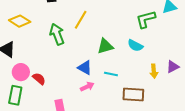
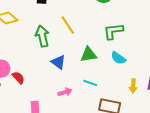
green L-shape: (146, 19) -> (113, 31), moved
yellow line: (81, 20) -> (68, 25), turned -72
blue triangle: (85, 68) -> (58, 62), moved

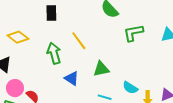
green L-shape: (113, 31) -> (133, 33), moved
cyan semicircle: (118, 58) -> (130, 88), moved

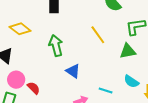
yellow line: (79, 41) -> (98, 35), moved
green triangle: (101, 69) -> (128, 51), moved

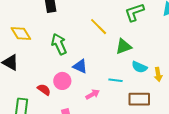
yellow diamond: (20, 29) -> (21, 33), turned 30
green triangle: (128, 51) -> (123, 46), moved
pink circle: (16, 80) -> (62, 81), moved

